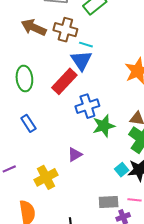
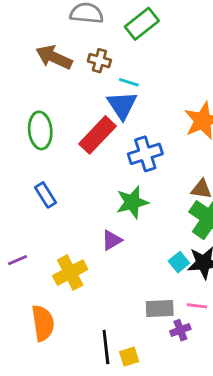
brown cross: (65, 30) -> (99, 61), size x0.7
blue cross: (87, 106) -> (145, 154), moved
green star: (104, 126) -> (132, 202), moved

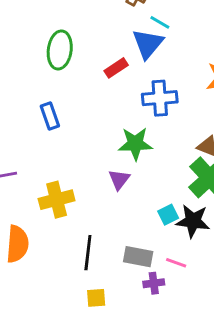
red rectangle: (97, 135) -> (116, 68), size x0.6
purple triangle: (112, 240) -> (119, 179), moved, turned -35
black line: (106, 347) -> (88, 253), moved

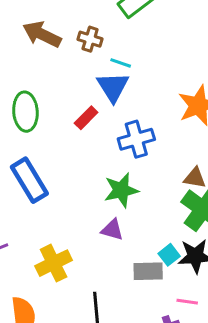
blue rectangle: (50, 116) -> (29, 180), size x1.6
purple triangle: (119, 179) -> (112, 230), turned -40
gray rectangle: (138, 257) -> (148, 271), moved

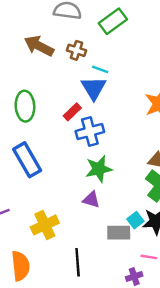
blue cross: (136, 139) -> (90, 132), moved

